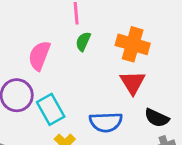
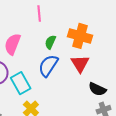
green semicircle: (83, 41) -> (50, 42), moved
blue semicircle: (106, 122) -> (48, 66), moved, turned 125

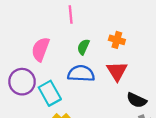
orange cross: (80, 36) -> (117, 40), size x0.6
blue semicircle: (48, 66) -> (81, 74), turned 60

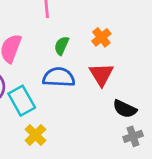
orange cross: (117, 40) -> (101, 37), turned 35

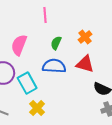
red triangle: (101, 74) -> (85, 64), turned -42

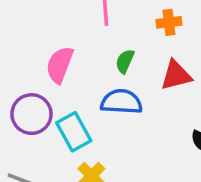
orange cross: (85, 37) -> (169, 22), moved, turned 32
red triangle: (85, 64) -> (176, 75), moved, turned -30

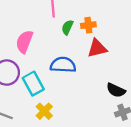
orange cross: (169, 22) -> (88, 25), moved
green semicircle: (125, 61) -> (67, 27), moved

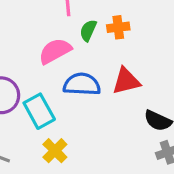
pink semicircle: (24, 42) -> (55, 51), moved, turned 40
red triangle: (97, 48) -> (126, 81), moved

